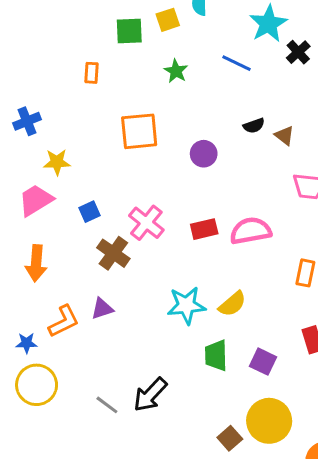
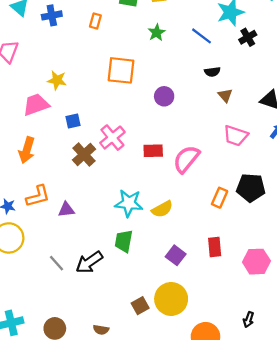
blue cross: (27, 121) -> (52, 15), moved
black semicircle: (254, 126) -> (212, 72), moved
pink semicircle: (251, 231) -> (186, 159), turned -52
purple triangle: (102, 309) -> (66, 210), moved
green trapezoid: (216, 355) -> (124, 241), moved

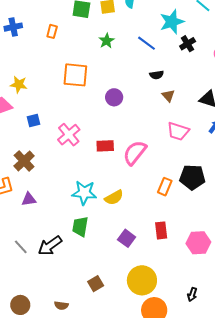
brown cross: (84, 155) -> (24, 161), moved
yellow circle: (171, 299) -> (142, 280), moved

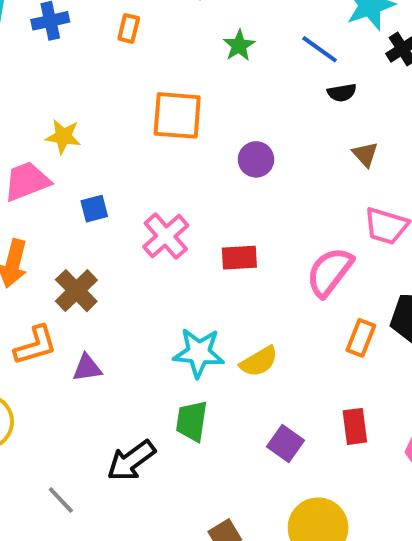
black semicircle: (157, 75) -> (342, 93), moved
pink semicircle: (135, 153) -> (330, 272), moved
gray line: (21, 247) -> (61, 500), moved

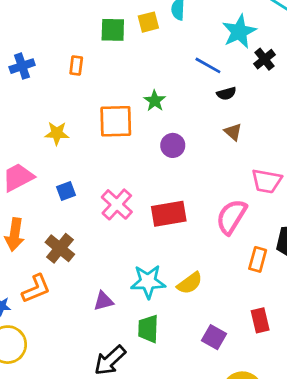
green star: (239, 46) -> (155, 101), moved
yellow star: (63, 137) -> (57, 133), moved
brown triangle: (365, 154) -> (233, 132), moved
red rectangle: (239, 258) -> (169, 214), size x1.4
purple triangle: (87, 368) -> (103, 301), moved

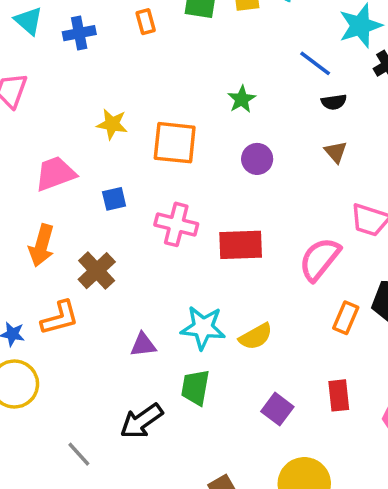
orange rectangle: (76, 65) -> (146, 22), moved, turned -30
orange square: (116, 121) -> (175, 143), moved
pink cross: (117, 204) -> (176, 224), turned -36

